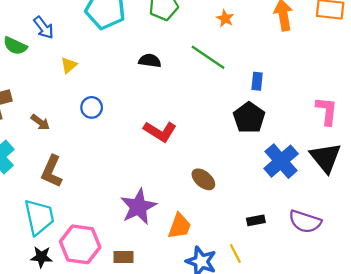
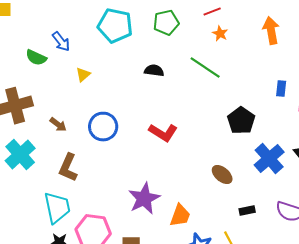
blue rectangle: (257, 81) -> (281, 89), moved
blue circle: (92, 107) -> (103, 127), moved, size x1.5
brown ellipse: (203, 179) -> (222, 175), moved

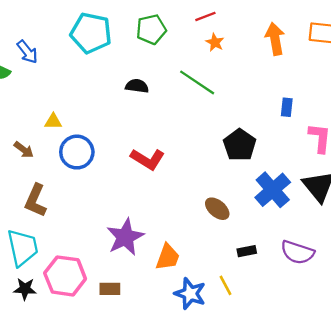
yellow triangle: (83, 75) -> (53, 121), moved, turned 42

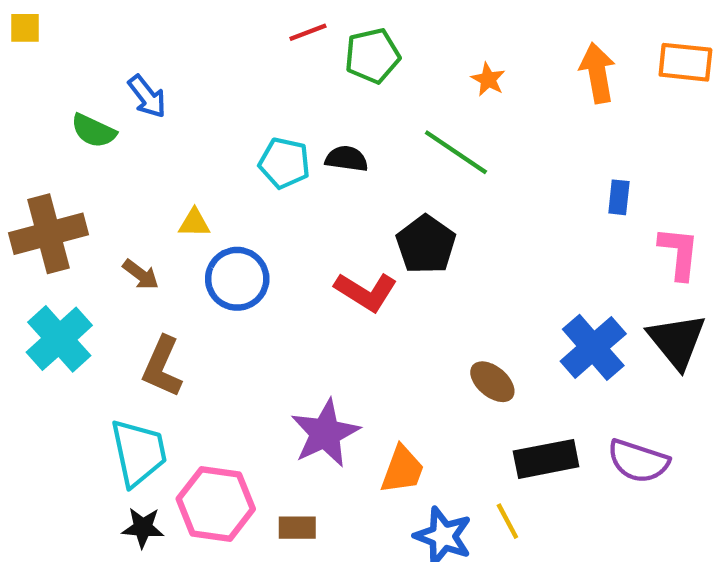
red line: (205, 16) -> (308, 32), moved
cyan pentagon: (91, 33) -> (284, 163), moved, size x0.7
black pentagon: (240, 145) -> (426, 244), moved
black rectangle: (247, 251) -> (546, 459), size x1.8

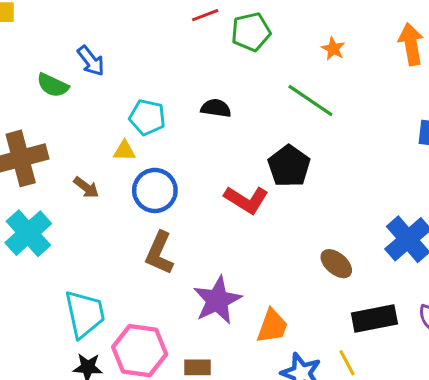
black semicircle: (347, 159) -> (216, 108), moved
cyan pentagon: (284, 163) -> (147, 117), moved
brown L-shape: (162, 367) -> (159, 253), moved

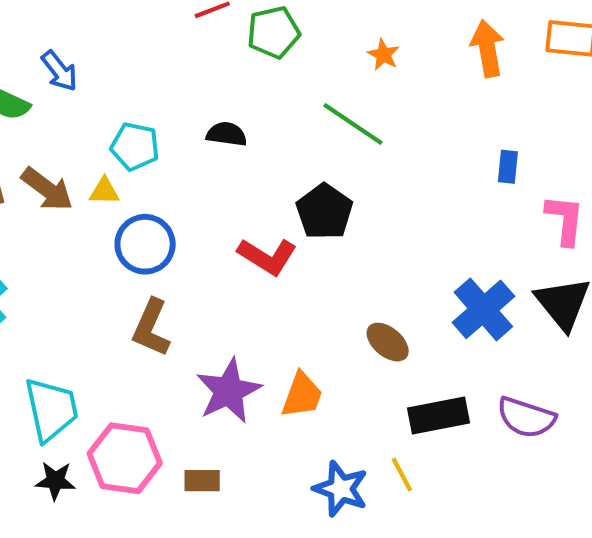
brown arrow: (86, 187) -> (47, 189), moved, size x1.5
orange trapezoid: (272, 326) -> (302, 395), moved

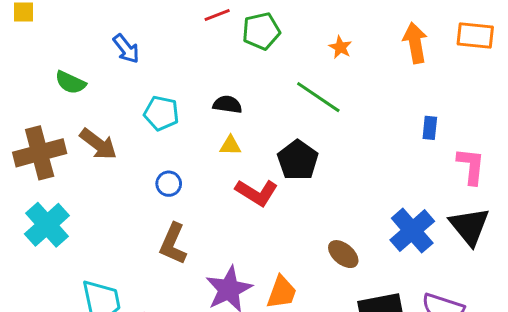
blue arrow: (59, 71) -> (126, 49), moved
yellow triangle: (104, 191) -> (230, 146), moved
blue circle: (145, 244) -> (169, 184), size x0.6

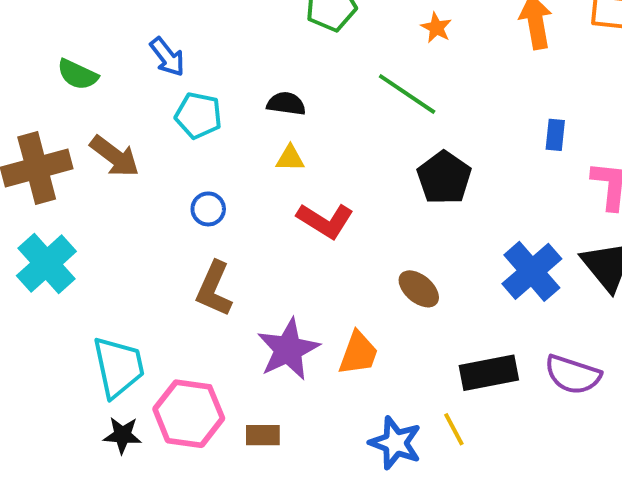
blue arrow: (126, 49) -> (167, 57), moved
black pentagon: (298, 160) -> (444, 178), moved
brown ellipse: (343, 254) -> (419, 289), moved

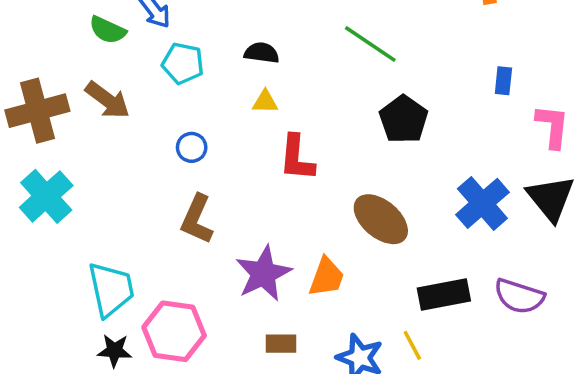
green semicircle: (78, 74) -> (108, 30), moved
red L-shape: (325, 221) -> (297, 158), turned 63
brown ellipse: (419, 289) -> (381, 219), size x1.5
brown rectangle: (263, 435) -> (281, 344), moved

